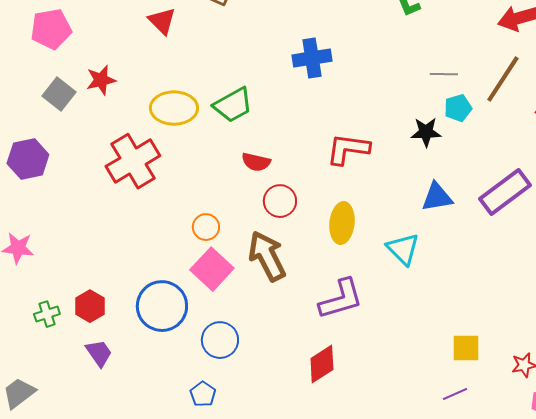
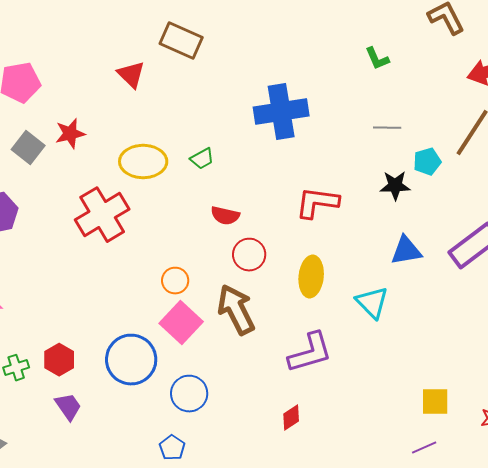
blue cross: (312, 58) -> (281, 112), size x1.4
gray line: (444, 74) -> (387, 128), moved
green trapezoid: (233, 105) -> (202, 159), size x0.6
red diamond: (322, 364) -> (291, 418), size x0.7

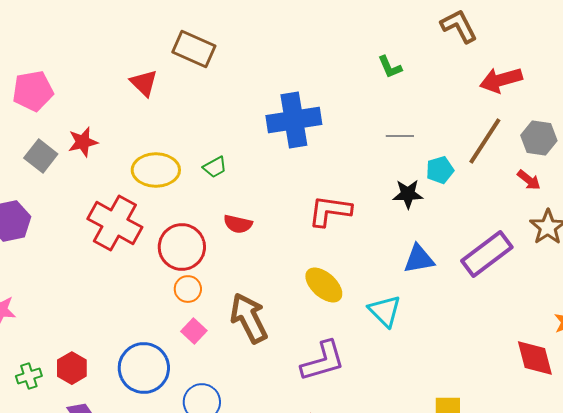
red cross: (102, 215) -> (115, 223), turned -30
red circle: (249, 255) -> (182, 247), moved, size x1.4
yellow ellipse: (311, 277) -> (324, 285), turned -54
pink square: (181, 323) -> (194, 331), size x0.6

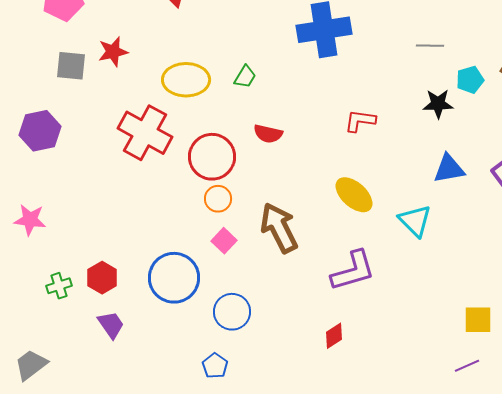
gray square: (41, 156) -> (71, 66), turned -32
green trapezoid: (215, 167) -> (245, 77), turned -30
red L-shape: (330, 211) -> (360, 121), size x0.7

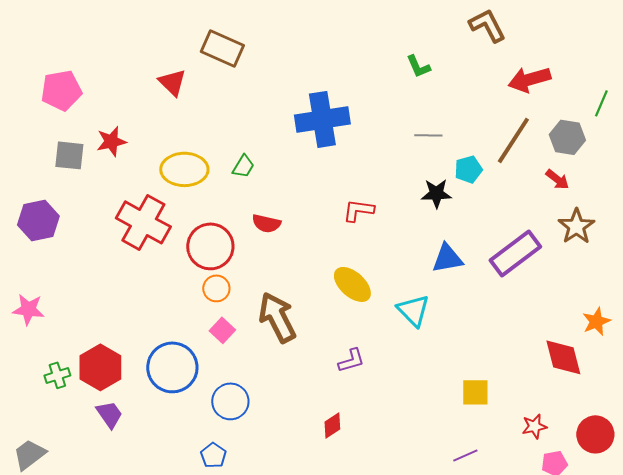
purple L-shape: (353, 271) -> (351, 360), size x0.6
red hexagon: (102, 278) -> (100, 367), size x1.4
yellow square: (478, 320) -> (475, 392), moved

